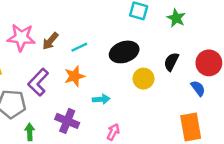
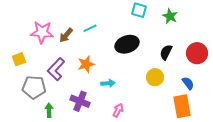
cyan line: (79, 47) -> (90, 28), moved
yellow circle: (143, 79) -> (155, 77), moved
blue semicircle: (198, 88) -> (188, 83), moved

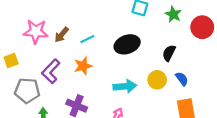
cyan line: (90, 28) -> (87, 39), moved
red circle: (197, 53) -> (202, 27), moved
cyan arrow: (108, 83) -> (125, 86), moved, size x1.5
blue semicircle: (188, 83) -> (182, 79), moved

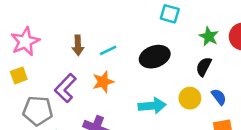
green star: (173, 14) -> (209, 36), moved
pink star: (36, 31) -> (25, 42), moved, turned -30
brown arrow: (62, 35) -> (78, 45), turned -42

